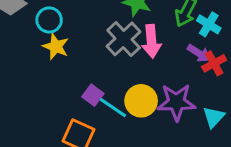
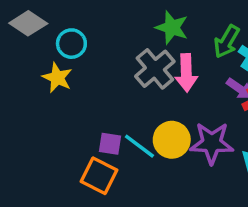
yellow star: (56, 47) -> (57, 78), moved
purple square: (93, 95) -> (110, 144), moved, turned -30

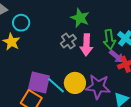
green arrow: (227, 42) -> (109, 39), moved, turned -42
gray cross: (155, 69) -> (68, 41), size x0.7
purple square: (110, 144) -> (39, 82), size x1.6

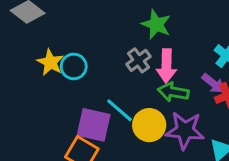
cyan circle: (21, 23) -> (74, 66), moved
green arrow: (109, 39) -> (173, 92), moved, turned 108
cyan line: (56, 85) -> (119, 110), moved

